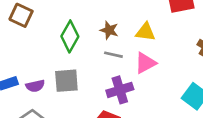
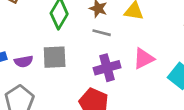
pink triangle: (145, 63) -> (144, 58), moved

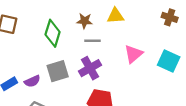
purple cross: (107, 68) -> (90, 68), moved

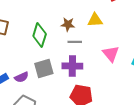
pink triangle: (133, 54) -> (111, 54), turned -30
purple cross: (90, 68) -> (72, 66), turned 30

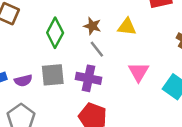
gray line: (75, 42) -> (97, 49), turned 40

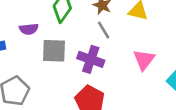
purple semicircle: (23, 81) -> (29, 29), moved

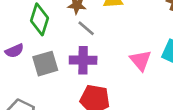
pink triangle: (144, 60) -> (141, 60), moved

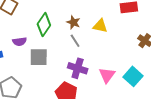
purple cross: (83, 60) -> (78, 68), moved

